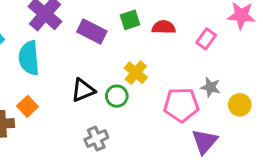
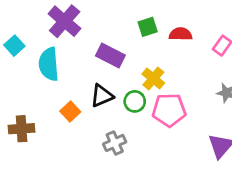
purple rectangle: (92, 32) -> (110, 56), moved
pink pentagon: (181, 105) -> (169, 110), moved
orange square: (27, 106) -> (70, 111), moved

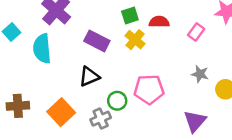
yellow cross: (153, 79) -> (135, 40), moved
green circle: (135, 101) -> (117, 101), moved
orange square: (70, 111) -> (61, 112), moved, size x1.5

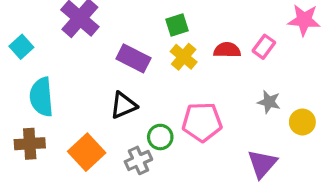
red semicircle: (159, 22) -> (227, 50), moved
cyan semicircle: (42, 49) -> (41, 97), moved

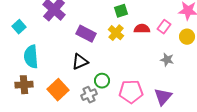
green square: (177, 25) -> (121, 11), moved
pink pentagon: (202, 122) -> (131, 92), moved
yellow circle: (302, 122) -> (187, 37), moved

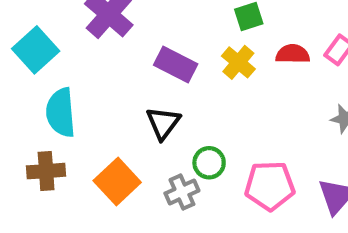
cyan square: (19, 27) -> (36, 50), size x1.5
black triangle: (80, 62) -> (163, 123), turned -30

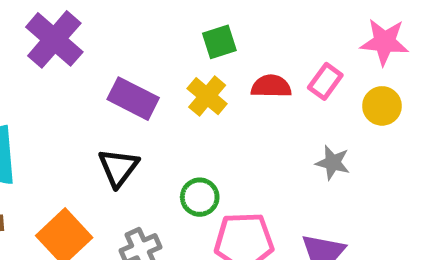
green circle: (209, 163) -> (200, 197), moved

